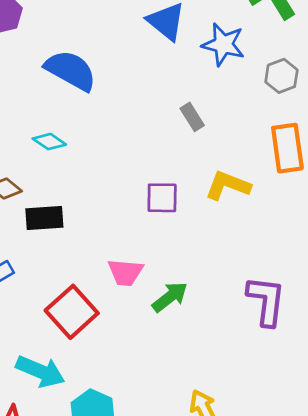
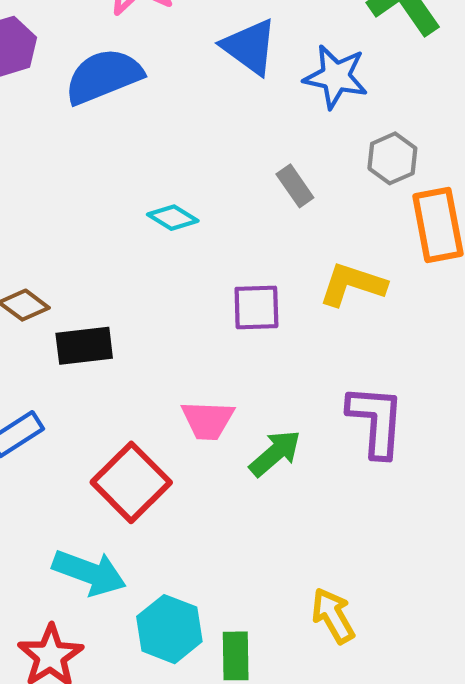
blue semicircle: (71, 70) -> (104, 76), moved, turned -48
gray hexagon: (281, 76) -> (392, 158), moved
cyan diamond: (49, 142) -> (173, 218), moved
purple L-shape: (266, 301) -> (376, 421), moved

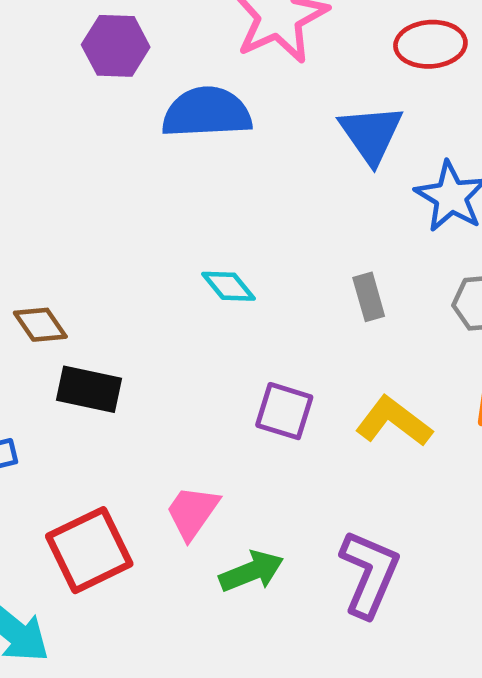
pink trapezoid: (208, 420) -> (192, 512), turned 104

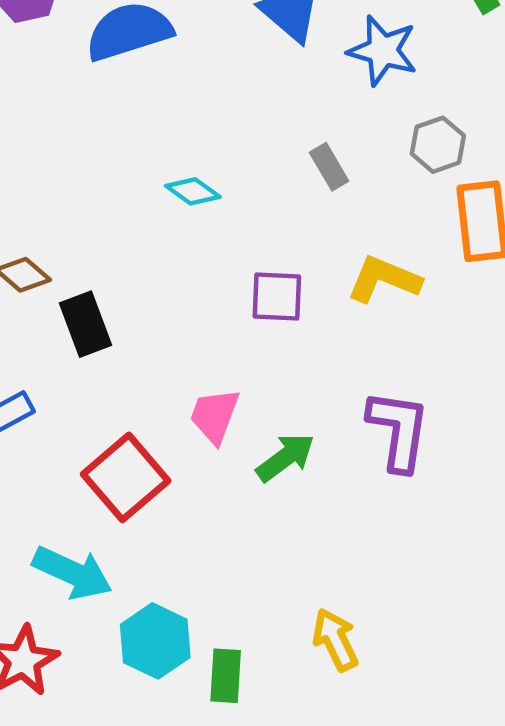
black rectangle: (89, 389) -> (85, 324), turned 72

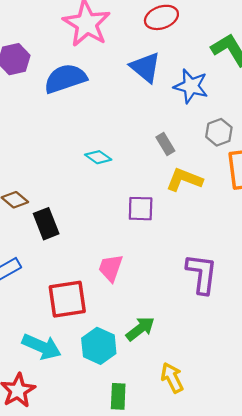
yellow L-shape: (384, 279) -> (184, 180), moved
green arrow: (285, 457) -> (140, 329), moved
red square: (126, 477) -> (67, 299), turned 33
cyan hexagon: (155, 641) -> (99, 346), moved

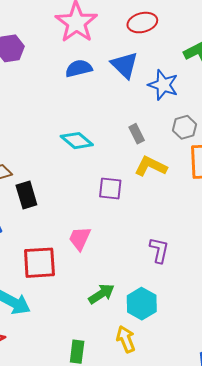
blue semicircle: (65, 79) -> (79, 68), moved, size x0.7
cyan diamond: (98, 157) -> (77, 141), size x1.4
purple L-shape: (202, 274) -> (159, 250), size x0.7
cyan hexagon: (99, 346) -> (142, 304), moved

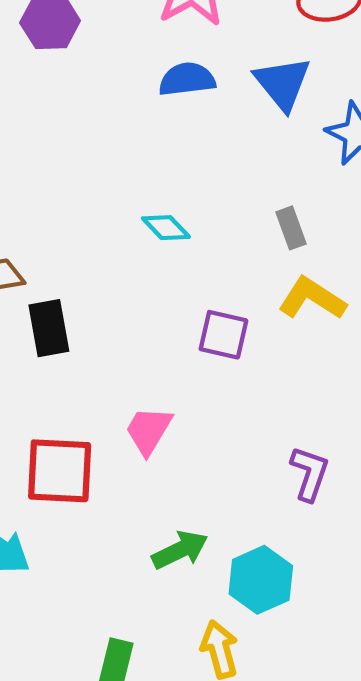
cyan diamond: (77, 141) -> (166, 228), size x0.7

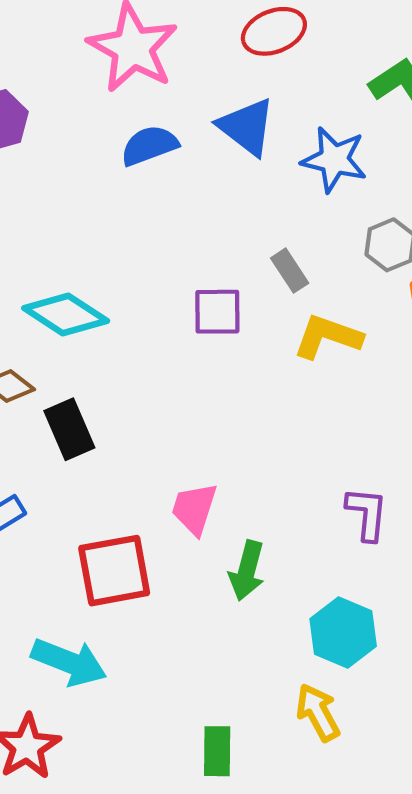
cyan diamond: (166, 228) -> (66, 315), moved, size x1.6
purple square: (223, 335) -> (217, 312), moved
green arrow: (180, 550) -> (247, 571), moved, turned 144

